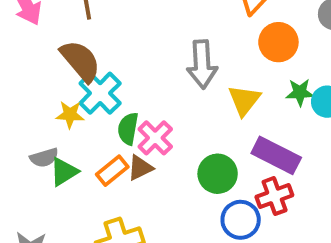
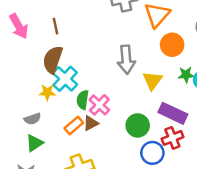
brown semicircle: (80, 61) -> (53, 60), turned -120
green triangle: (64, 172) -> (35, 143), moved

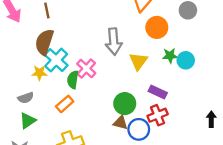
pink cross: (99, 105) -> (86, 69), moved
purple rectangle: (173, 113) -> (158, 92), size x0.7
brown triangle: (91, 123) -> (120, 123), moved, turned 42

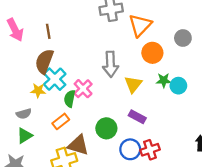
purple rectangle: (158, 92) -> (137, 117), moved
green circle: (125, 104) -> (106, 128), moved
red cross: (158, 115) -> (150, 150), moved
brown triangle: (120, 123) -> (78, 145), moved, size x1.5

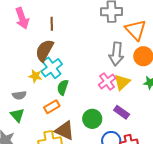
orange triangle: (140, 25) -> (136, 30), turned -35
gray arrow: (111, 64) -> (116, 54), moved
pink cross: (83, 89) -> (107, 82), moved
green triangle: (25, 136) -> (17, 115), turned -49

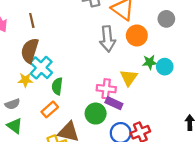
pink cross: (107, 82) -> (106, 89), moved, turned -36
yellow triangle: (122, 82) -> (129, 78), moved
purple rectangle: (122, 112) -> (114, 103), moved

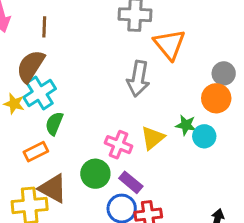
orange circle: (137, 36) -> (216, 98), moved
purple rectangle: (114, 103) -> (131, 182), moved

